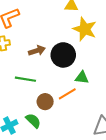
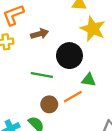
brown arrow: (37, 51) -> (40, 34), moved
green line: (25, 79) -> (42, 75), moved

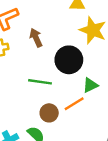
brown arrow: (40, 34) -> (36, 38), turned -96
green triangle: (89, 80) -> (90, 85), turned -32

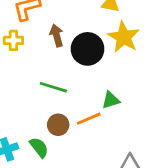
black circle: (69, 60) -> (88, 49), moved

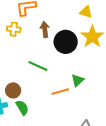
green triangle: (111, 100) -> (78, 80), turned -32
brown circle: (58, 125) -> (13, 90), moved

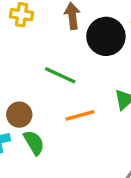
orange line: (60, 92) -> (80, 115), moved

